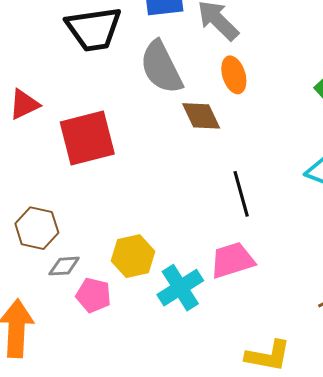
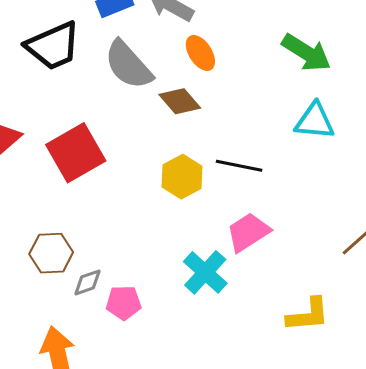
black line: (241, 194) -> (239, 166), turned -48
yellow hexagon: (133, 256) -> (182, 177), moved

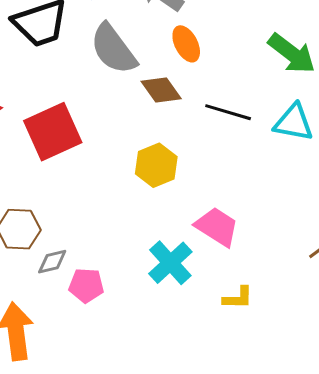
black line: (239, 166) -> (228, 112), moved
pink trapezoid: (248, 232) -> (217, 227), turned 60
yellow L-shape: (308, 315) -> (238, 298), moved, size x0.7

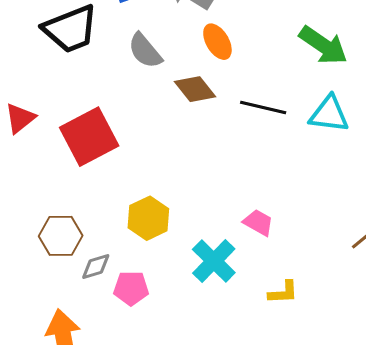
gray semicircle: (113, 49) -> (145, 51), size x0.7
yellow hexagon: (156, 165) -> (148, 218), moved
pink trapezoid: (217, 227) -> (258, 223), size x0.7

